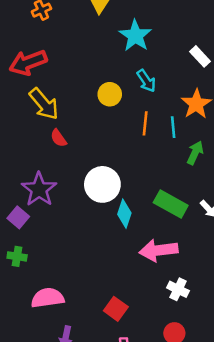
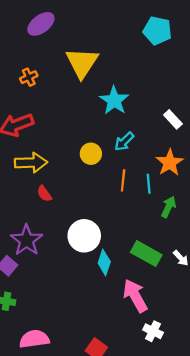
cyan arrow: (146, 81) -> (124, 142), turned 80
yellow arrow: (44, 104) -> (31, 163), turned -52
pink arrow: (159, 250) -> (135, 296), turned 68

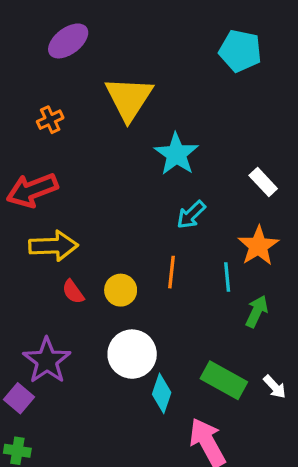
yellow circle: (91, 154) -> (121, 290), moved
orange line: (123, 180) -> (171, 272), moved

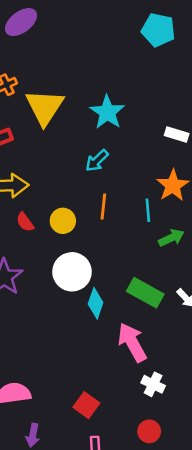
yellow triangle: (129, 98) -> (45, 107), moved
white rectangle: (263, 182) -> (177, 135), turned -30
cyan arrow: (191, 215) -> (97, 161), moved
green arrow: (257, 311) -> (171, 238), turned 40

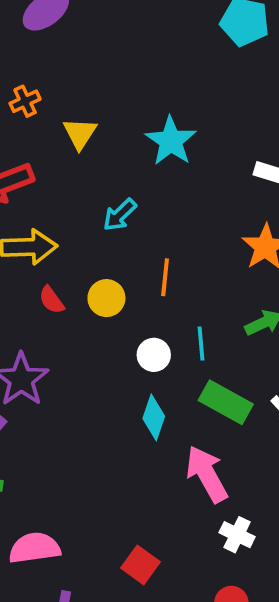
yellow triangle: (45, 107) -> (80, 133), size x0.6
cyan arrow: (97, 161) -> (120, 215), moved
cyan line: (148, 210) -> (201, 344), moved
white circle: (72, 272) -> (154, 355), moved, size x0.6

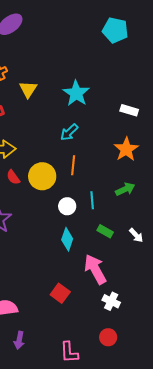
cyan arrow: (120, 215) -> (69, 132), moved
yellow circle: (106, 298) -> (42, 176), size x1.4
green rectangle: (226, 402) -> (105, 231), size x0.6
red square: (141, 565) -> (60, 293), moved

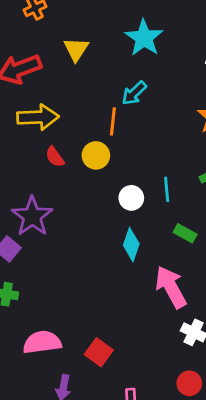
yellow triangle: (28, 89) -> (76, 49), moved
orange line: (73, 165) -> (113, 121), moved
yellow circle: (42, 176) -> (96, 155), size x0.7
red square: (60, 293) -> (99, 352), moved

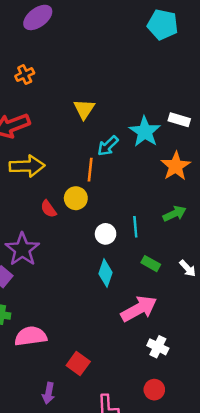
cyan star: (144, 38) -> (145, 132), moved
yellow triangle: (76, 49) -> (84, 109), moved
red semicircle: (55, 157) -> (48, 209), moved
pink arrow: (171, 287) -> (139, 309), turned 90
pink semicircle: (42, 342) -> (31, 336), moved

